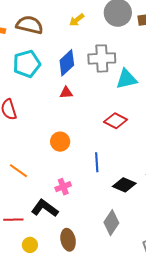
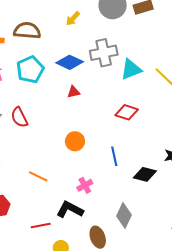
blue diamond: (67, 63) -> (70, 62), turned 76
gray diamond: (111, 223) -> (124, 215), moved

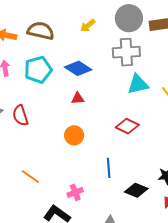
gray cross: (104, 53) -> (126, 52), moved
orange circle: (75, 141) -> (74, 135), moved

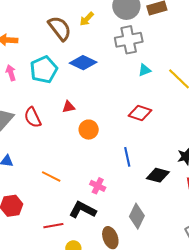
brown semicircle: (41, 31) -> (60, 28), moved, turned 48
cyan triangle: (138, 84) -> (145, 70), size x0.6
red triangle: (78, 98) -> (69, 107), moved
pink cross: (75, 192) -> (98, 186), turned -35

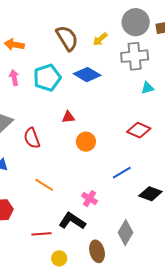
yellow arrow: (87, 19) -> (100, 39), moved
red semicircle: (33, 117) -> (32, 138), moved
blue line: (127, 157) -> (122, 173), turned 66

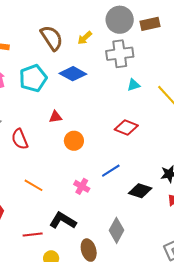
pink cross: (90, 199) -> (82, 186), moved

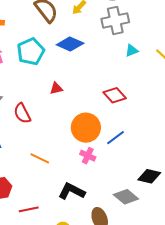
red diamond: (126, 128) -> (115, 95), moved, turned 30
orange circle: (74, 141) -> (86, 128), moved, size x1.5
black diamond: (140, 191) -> (149, 176), moved
gray diamond: (116, 230) -> (126, 197), turned -75
red line: (33, 234) -> (29, 209), moved

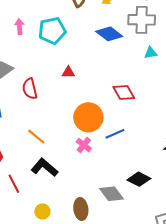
blue diamond: (70, 44) -> (109, 34), moved
black L-shape: (72, 191) -> (45, 167), moved
red line: (29, 209) -> (14, 184), turned 60

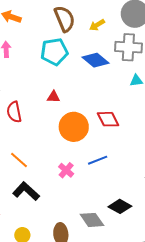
cyan pentagon: (52, 31) -> (54, 52), moved
orange circle: (88, 117) -> (74, 127), moved

